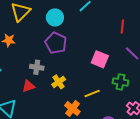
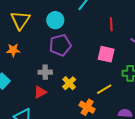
red line: (122, 27) -> (111, 24), moved
purple pentagon: (56, 43) -> (60, 45), turned -30

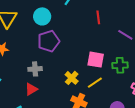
pink square: (106, 54) -> (96, 60), moved
yellow cross: (69, 83) -> (72, 78), moved

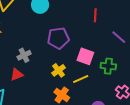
purple pentagon: (49, 41) -> (58, 38), moved
gray cross: (35, 69) -> (24, 55), turned -32

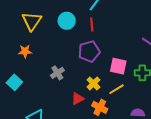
red line: (95, 15) -> (92, 24), moved
red triangle: (17, 75) -> (78, 99), moved

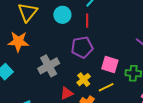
orange star: (25, 51) -> (18, 42), size x1.5
gray cross: (57, 73) -> (49, 66), size x1.5

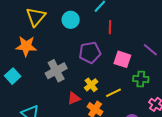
red line: (87, 21) -> (110, 27), moved
pink square: (110, 64) -> (122, 59), moved

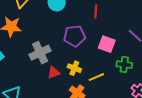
yellow cross: (91, 85) -> (74, 68), turned -32
red triangle: (74, 98) -> (54, 73), moved

